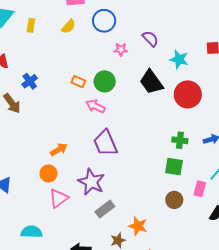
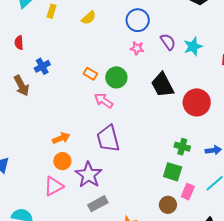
blue circle: (104, 21) -> (138, 20), moved
cyan star: (179, 59) -> (193, 47), moved, turned 30
orange circle: (49, 173) -> (62, 161), moved
pink rectangle: (200, 189) -> (188, 192), moved

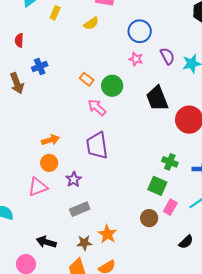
purple star: (89, 175) -> (74, 179), size x0.6

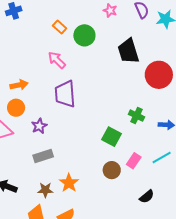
pink arrow: (97, 107) -> (57, 60), moved
green square: (157, 186) -> (111, 137), moved

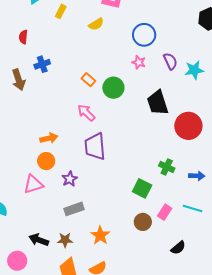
cyan line: (162, 157) -> (193, 209), turned 48
brown star: (45, 190) -> (65, 240), moved

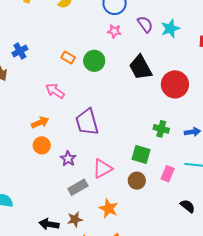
pink arrow: (86, 113) -> (55, 91), moved
pink triangle: (33, 184) -> (102, 169), moved
brown circle: (143, 222) -> (137, 181), moved
black semicircle: (178, 248) -> (188, 206), turned -91

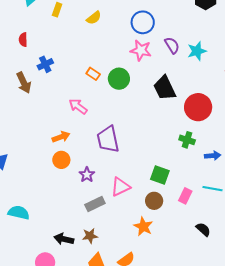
pink star: (114, 31) -> (141, 50), size x1.5
green cross: (161, 129) -> (187, 140), moved
orange star: (109, 208) -> (143, 226), moved

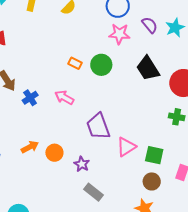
blue cross: (45, 64) -> (30, 98), moved
orange arrow: (61, 137) -> (30, 147), moved
pink triangle: (121, 187) -> (126, 147), moved
gray rectangle: (95, 204) -> (93, 192), turned 72

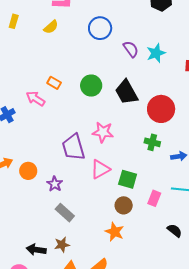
pink star: (119, 34) -> (103, 132), moved
green circle: (101, 65) -> (91, 86), moved
pink arrow: (64, 97) -> (36, 99), moved

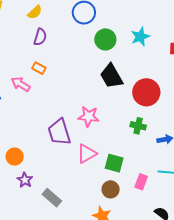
purple semicircle: (131, 49) -> (40, 37), moved, turned 54
green circle: (91, 86) -> (105, 39), moved
purple star: (55, 184) -> (25, 180), moved

